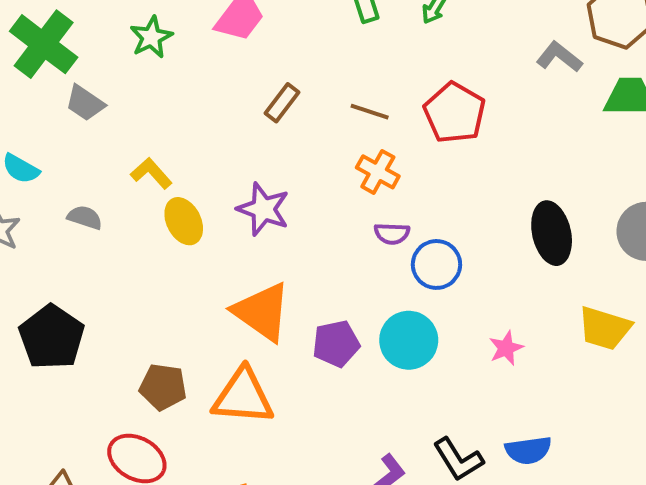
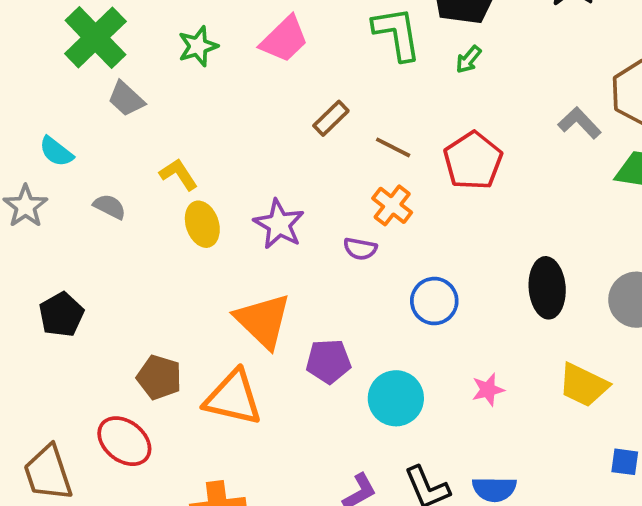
brown rectangle: (282, 103) -> (331, 118), moved
purple semicircle: (392, 234) -> (360, 249), moved
black pentagon: (52, 337) -> (61, 315), size x0.7
cyan circle: (409, 340) -> (396, 398), moved

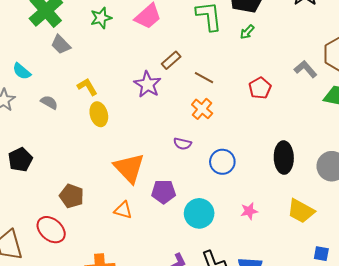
red pentagon: (473, 161) -> (260, 88), moved, size x0.7
purple star: (279, 224) -> (147, 84), moved
purple semicircle: (360, 249) -> (182, 144), moved
orange triangle: (233, 398) -> (123, 210), moved, size x0.6

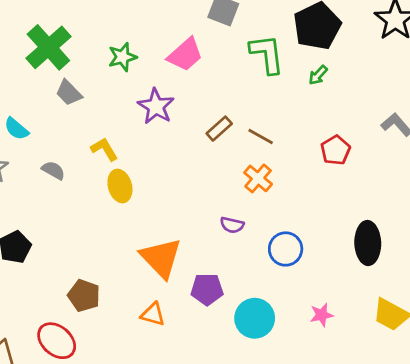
brown rectangle: (171, 60) -> (219, 129), moved
purple star: (147, 84) -> (156, 106), moved

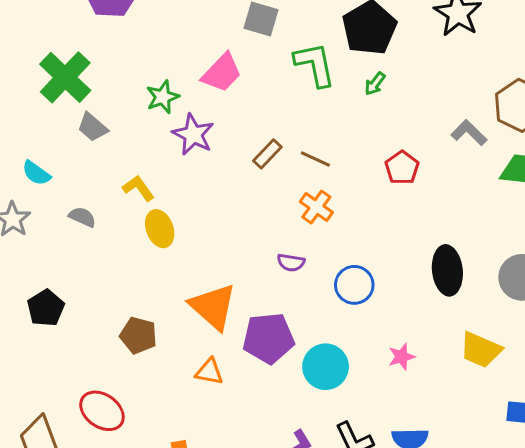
green star: (122, 57) -> (163, 97), moved
purple pentagon: (207, 289) -> (269, 338), size x1.4
brown pentagon: (84, 296) -> (138, 335), moved

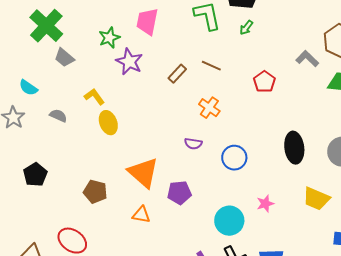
pink trapezoid: (222, 73) -> (147, 22), turned 148
brown line: (315, 159) -> (211, 66), moved
purple pentagon: (269, 338) -> (179, 193), size x0.7
cyan circle: (326, 367) -> (229, 221), moved

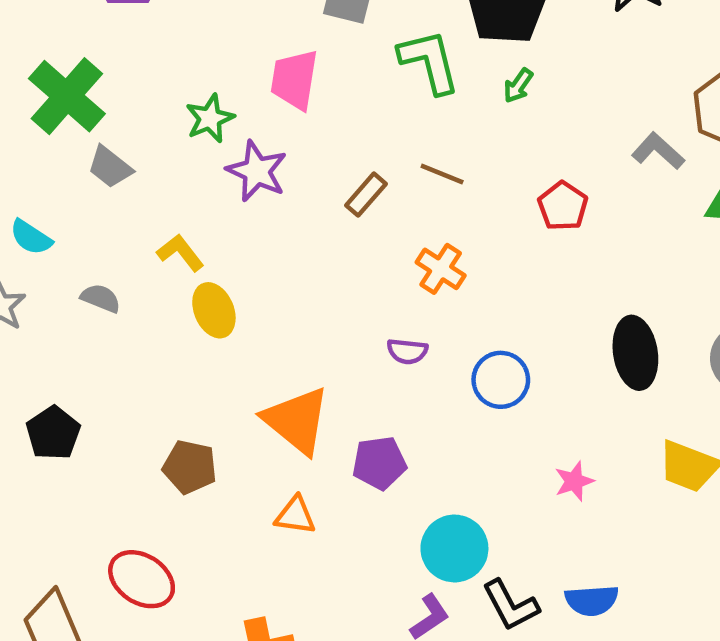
cyan circle: (229, 221) -> (454, 548), moved

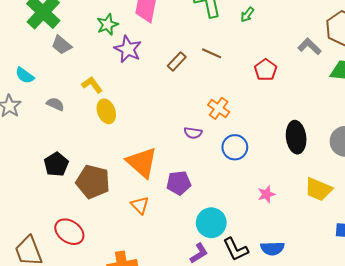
orange cross: (441, 269) -> (219, 108), moved
black pentagon: (53, 433) -> (56, 164), moved
brown pentagon: (190, 467) -> (93, 182), size x1.4
orange triangle: (295, 515) -> (140, 205), turned 36

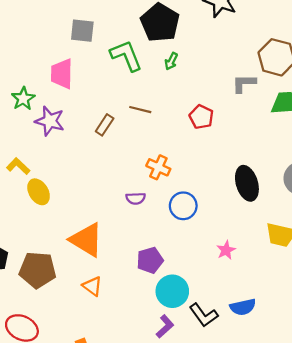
gray L-shape: (310, 46) -> (244, 83), turned -35
purple pentagon: (179, 183) -> (150, 260), moved

